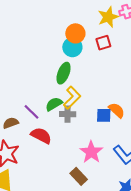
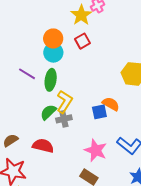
purple line: (32, 112) -> (27, 74), moved

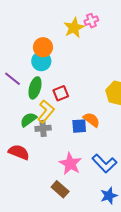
red square: (82, 41) -> (61, 93), moved

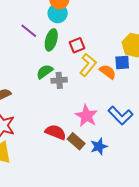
yellow L-shape: (46, 111) -> (88, 65), moved
blue square: (79, 126) -> (122, 63), moved
red semicircle: (19, 152) -> (56, 132), moved
blue star: (109, 196) -> (99, 146), moved

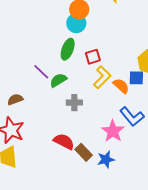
purple line: (29, 31) -> (41, 72), moved
gray cross: (59, 80) -> (74, 103), moved
blue L-shape: (120, 115) -> (132, 117), moved
pink star: (86, 116) -> (113, 131), moved

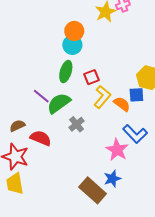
green semicircle: (58, 80) -> (59, 103), size x1.4
gray cross: (74, 103) -> (77, 124), turned -35
red semicircle: (64, 142) -> (41, 138), moved
brown rectangle: (84, 152) -> (93, 190), moved, size x1.5

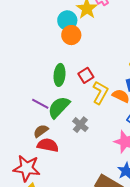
orange circle: (74, 31) -> (71, 35), moved
cyan circle: (72, 45) -> (67, 20), moved
brown semicircle: (17, 126) -> (41, 131), moved

